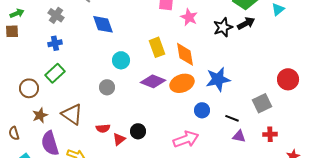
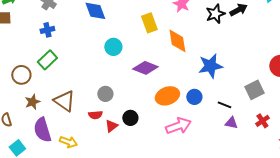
yellow rectangle: (157, 47) -> (149, 23), moved
orange ellipse: (182, 83) -> (167, 96), moved
gray circle: (107, 87) -> (105, 94), moved
red cross: (270, 134) -> (262, 121), turned -32

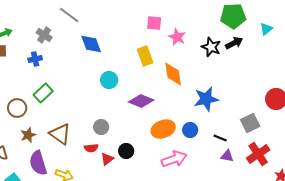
black star: (215, 14) -> (211, 47), turned -30
blue cross: (47, 30) -> (35, 59), moved
red cross: (262, 121) -> (258, 154), size x1.6

